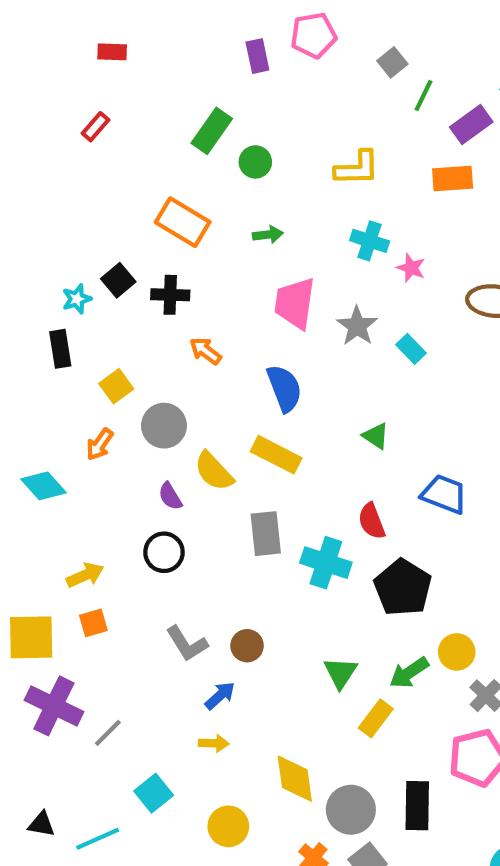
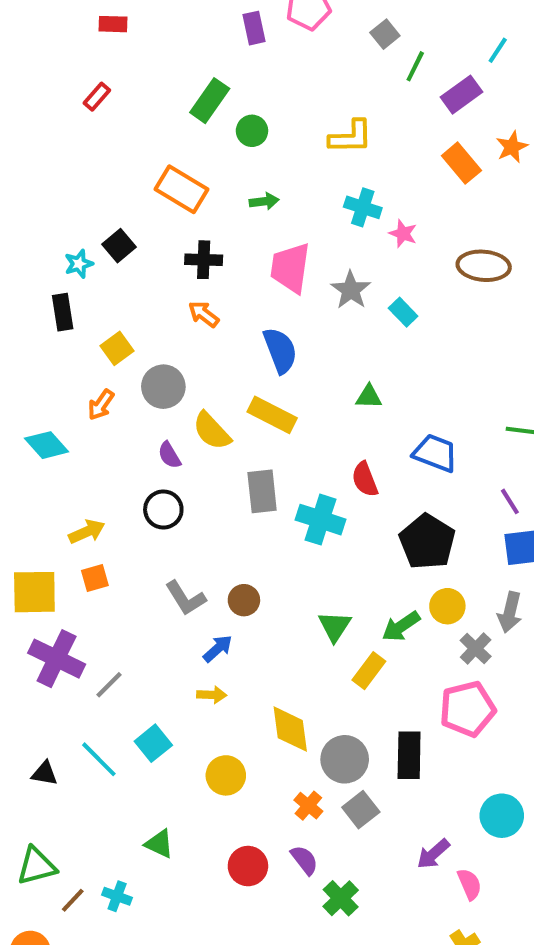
orange rectangle: (453, 179) -> (461, 163), moved, turned 54
black cross: (170, 295) -> (204, 260), moved
green triangle: (376, 436) -> (369, 397), turned -32
black pentagon: (403, 588) -> (427, 542), moved
cyan line: (98, 839) -> (99, 759), moved, turned 69

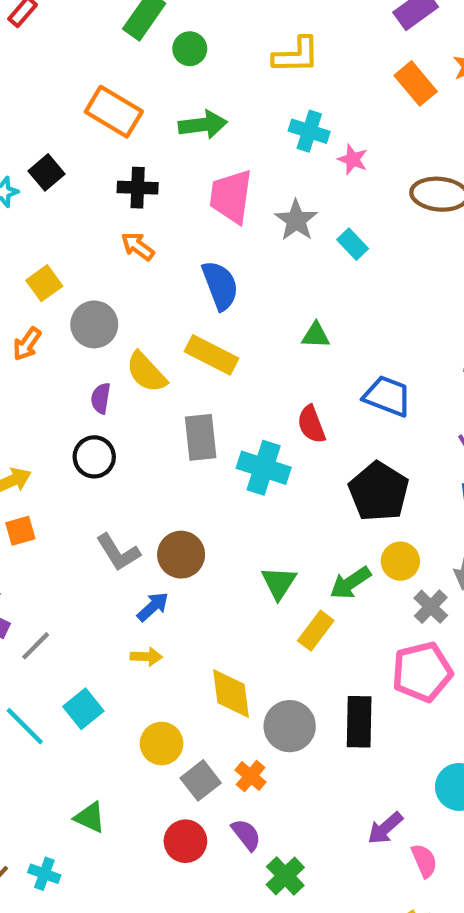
green arrow: (264, 201) -> (203, 125), size x1.5
purple semicircle: (169, 455) -> (101, 398), turned 40
brown circle: (244, 600) -> (181, 555), size x1.4
gray square: (361, 810) -> (201, 780), moved

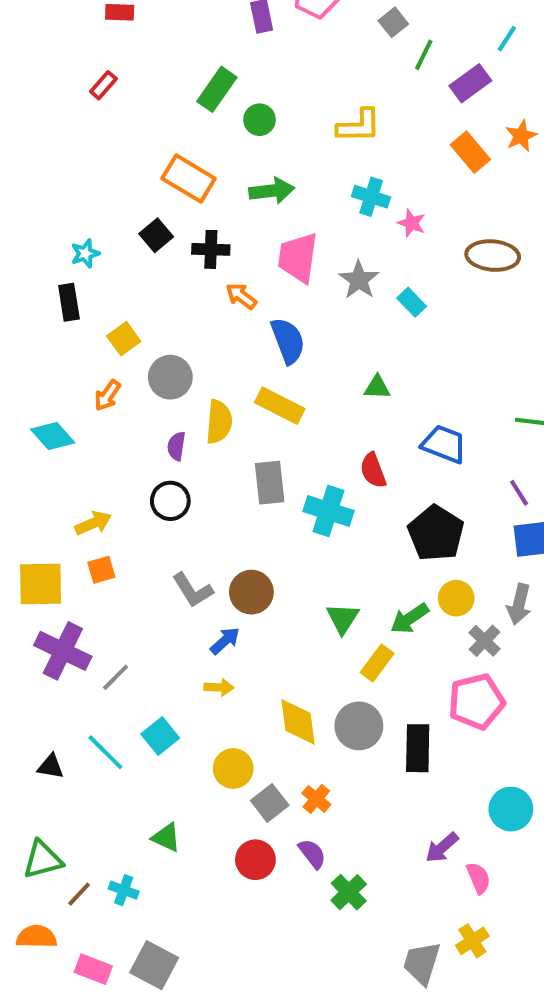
black square: (46, 172) -> (156, 235), moved
orange arrow: (138, 246) -> (241, 296), moved
yellow semicircle: (146, 372) -> (219, 422), turned -132
gray circle: (290, 726) -> (359, 726), moved

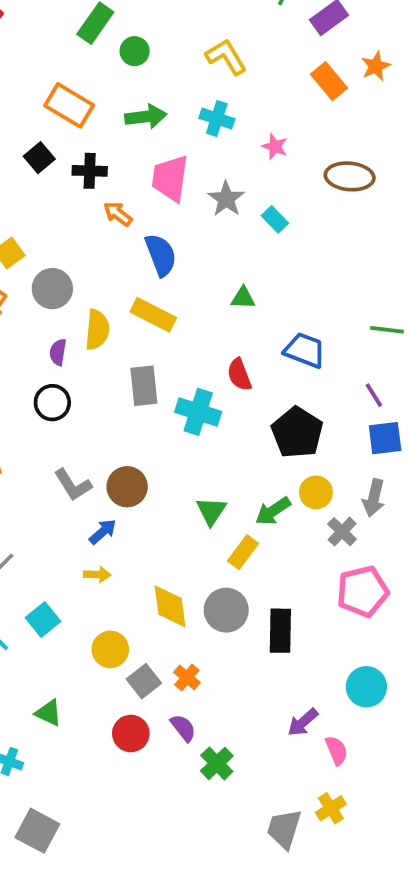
yellow L-shape: (359, 126) -> (226, 57), turned -120
cyan cross: (371, 197) -> (217, 118), moved
pink pentagon: (476, 702) -> (363, 591), moved

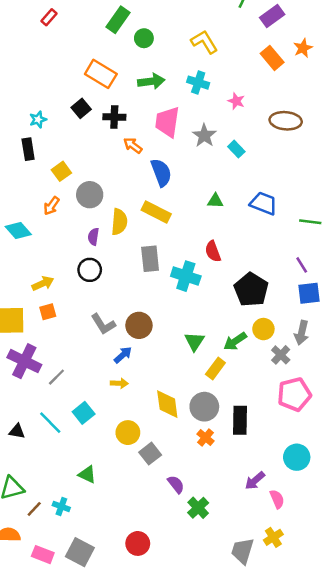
blue trapezoid: (305, 350) -> (263, 203), moved
orange cross: (187, 677) -> (206, 437), moved
red circle: (131, 733) -> (138, 543), moved

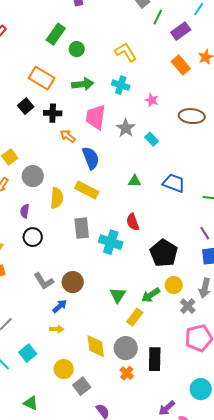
purple semicircle: (93, 237) -> (25, 211), moved

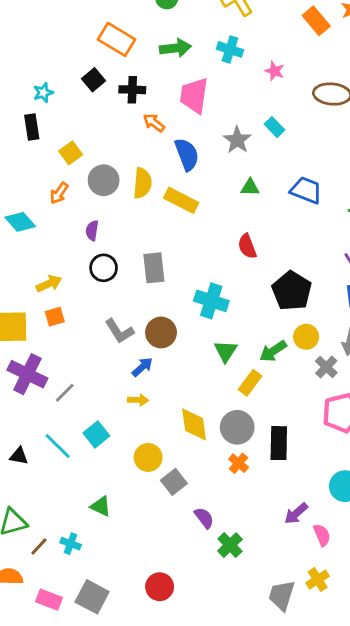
gray star: (126, 128) -> (237, 140), moved
yellow semicircle: (57, 198) -> (142, 183), moved
gray rectangle: (82, 228) -> (154, 268), moved
cyan cross: (111, 242) -> (211, 301), moved

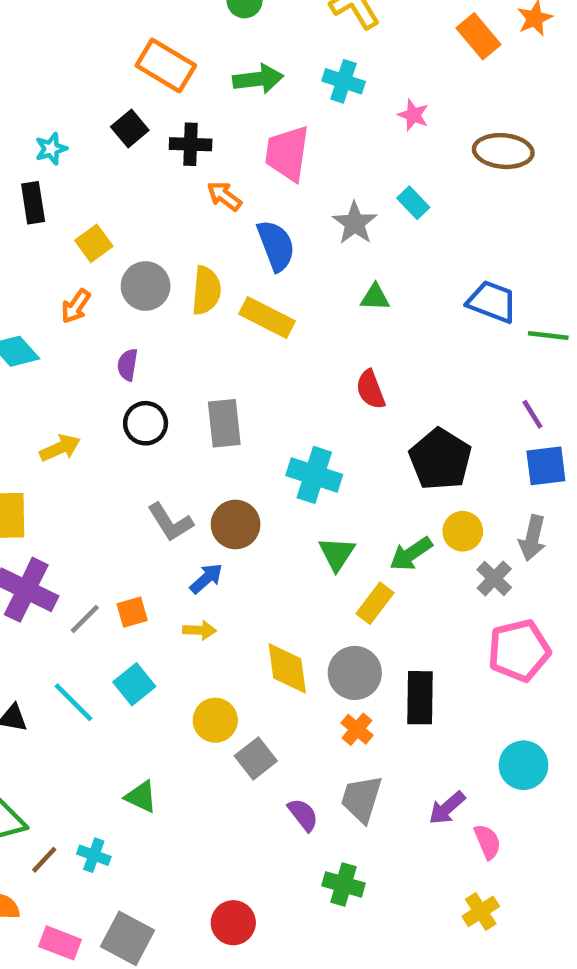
blue trapezoid: (306, 190) -> (492, 302), moved
orange square: (55, 317) -> (132, 612), moved
green cross: (230, 545) -> (344, 884), moved, turned -30
gray trapezoid: (282, 595) -> (362, 799), moved

